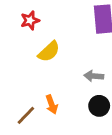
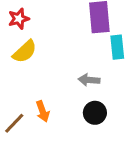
yellow semicircle: (49, 52) -> (25, 52), moved

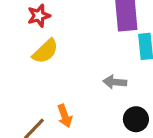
black circle: (95, 113) -> (136, 119), moved

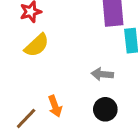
black circle: (136, 119) -> (105, 109), moved

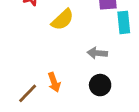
yellow semicircle: (37, 45) -> (63, 20), moved

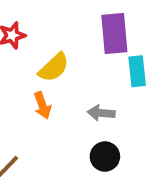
orange arrow: (54, 82) -> (42, 105), moved

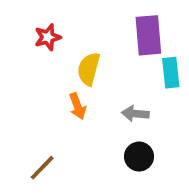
yellow semicircle: (54, 68) -> (89, 69), turned 148

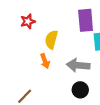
gray arrow: (135, 114) -> (78, 65), size x1.5

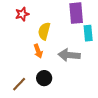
black circle: (80, 90) -> (44, 78), moved

